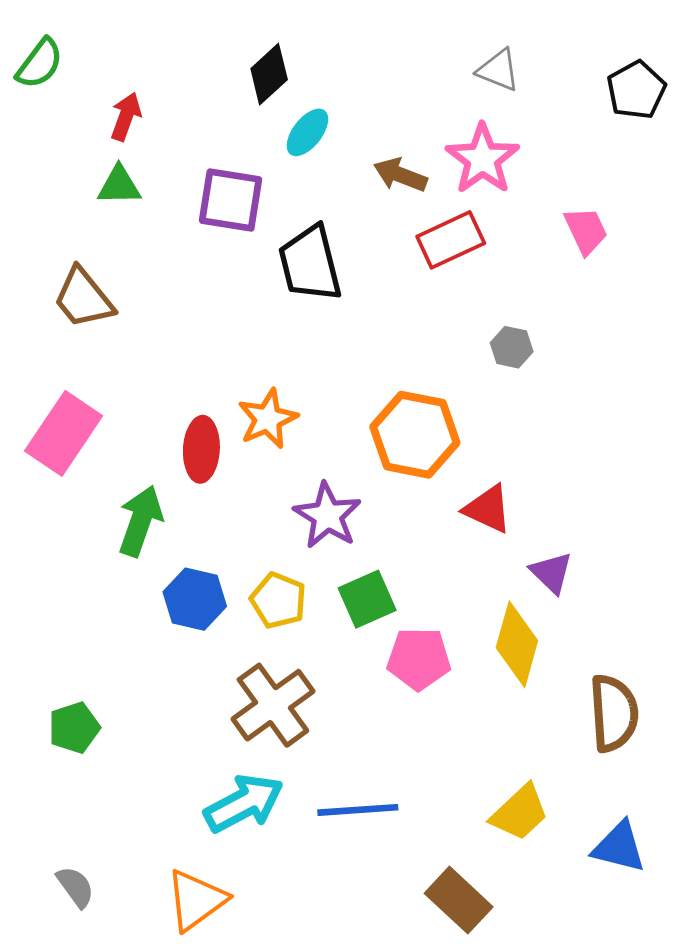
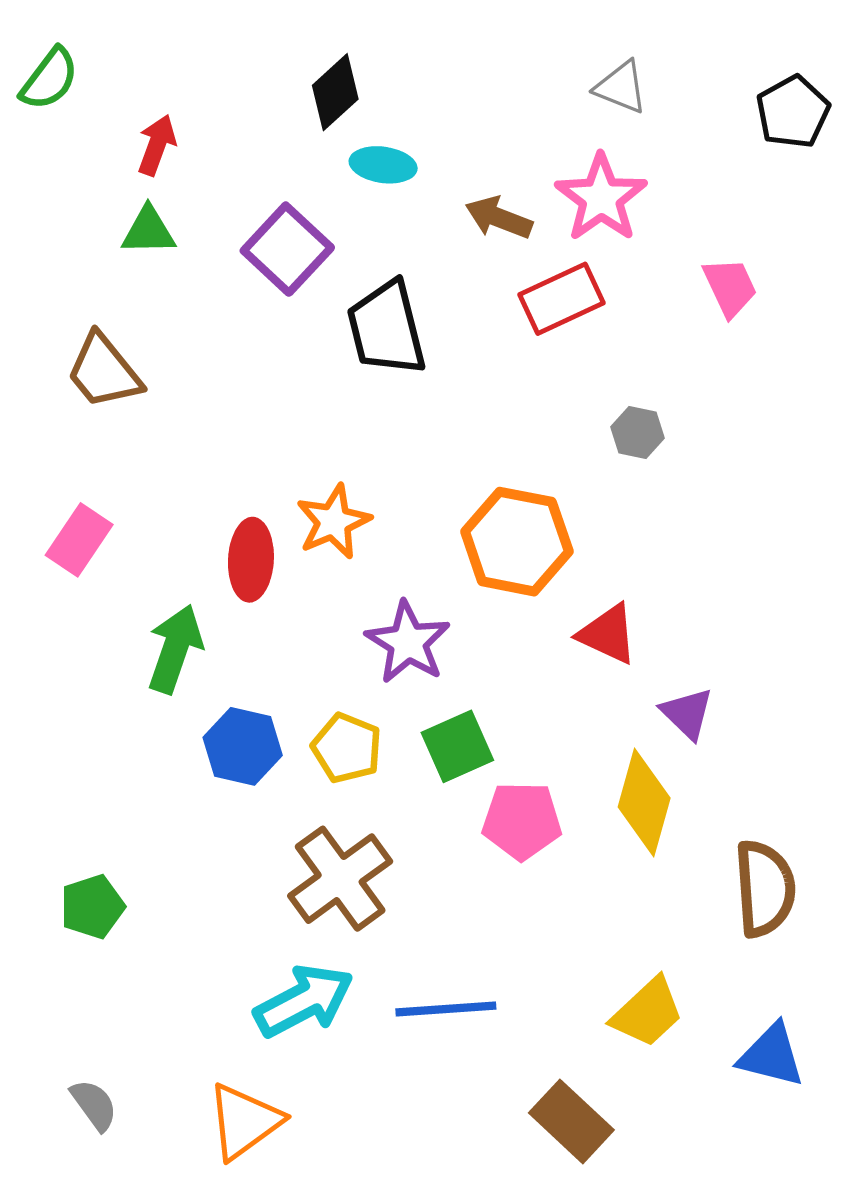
cyan ellipse: (307, 132) -> (383, 165), turned 60
purple square: (231, 200) -> (287, 249), turned 34
pink rectangle: (64, 433) -> (79, 540), size x0.7

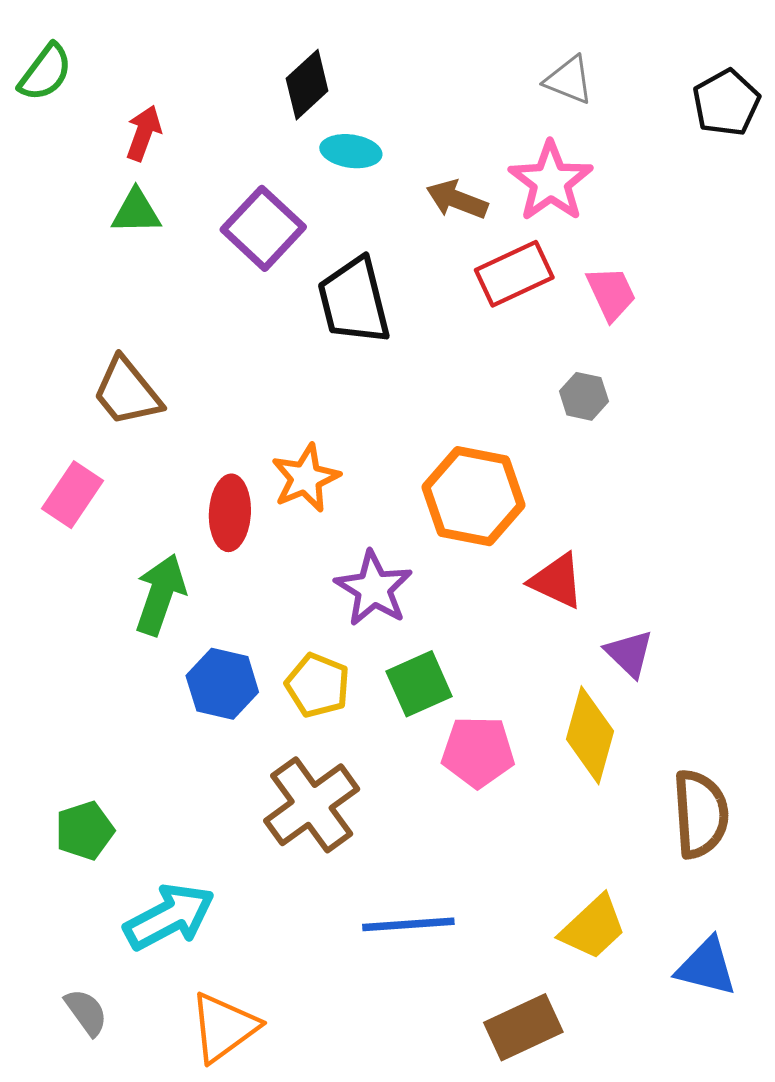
pink trapezoid: (730, 287) -> (611, 293), moved
brown trapezoid: (104, 371) -> (127, 392), moved
cyan arrow: (304, 1001) -> (169, 917), moved
brown rectangle: (571, 1121) -> (523, 1027), turned -68

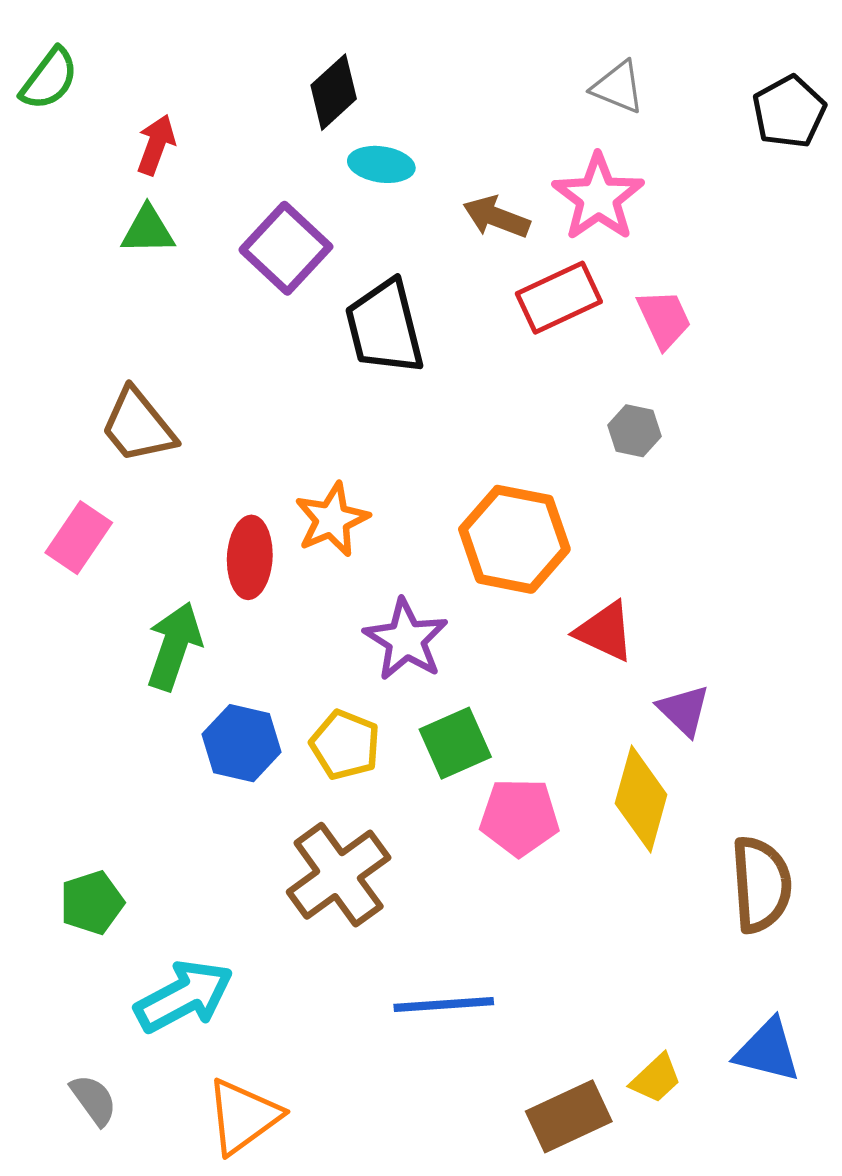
yellow trapezoid: (593, 927) -> (656, 1079), moved, size x0.7

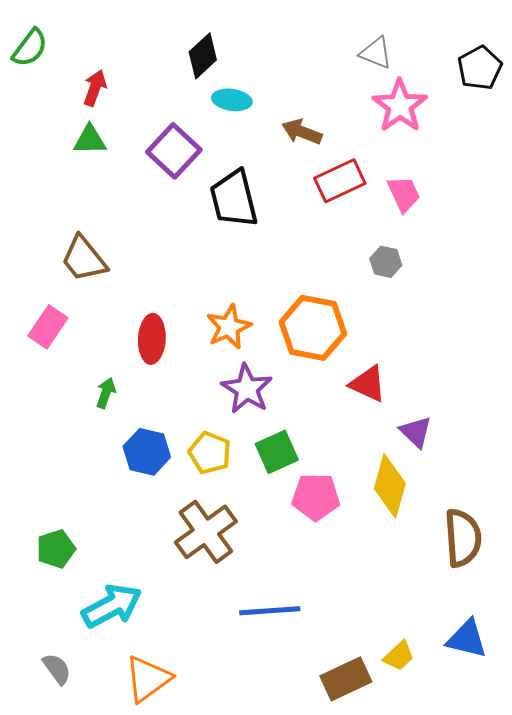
pink star: (598, 197) -> (400, 106), moved
orange star: (332, 520) -> (229, 327), moved
green arrow: (174, 646) -> (106, 393), size x0.6

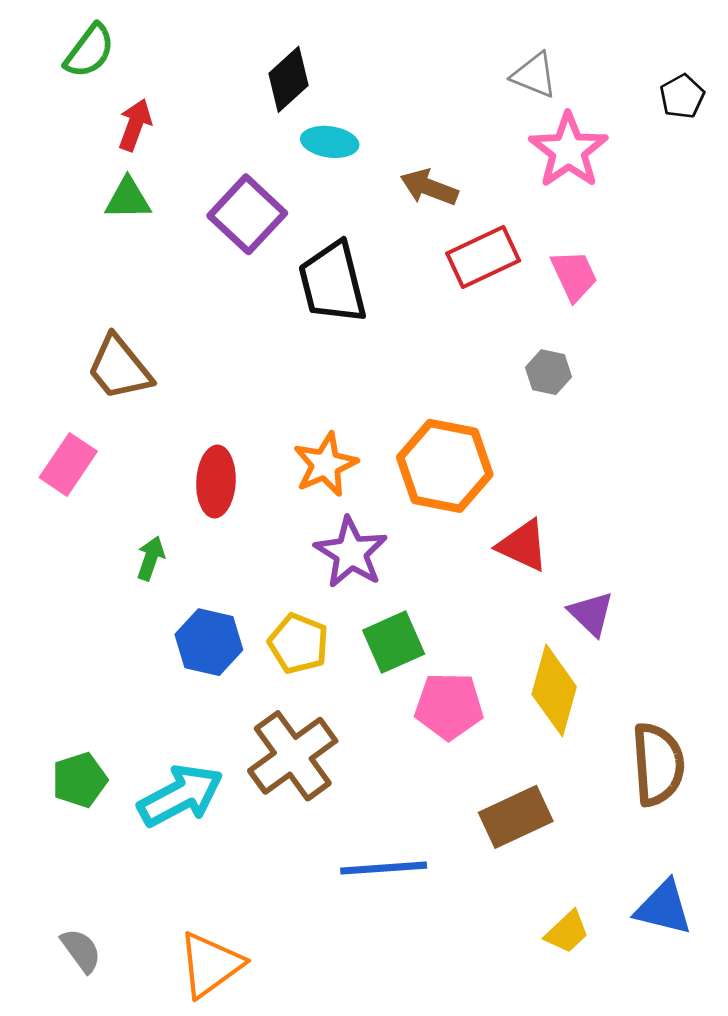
green semicircle: (30, 48) -> (90, 51), moved
black pentagon: (480, 68) -> (682, 96), size x0.7
cyan arrow: (112, 606) -> (180, 796), moved
brown rectangle: (346, 679) -> (516, 817), moved

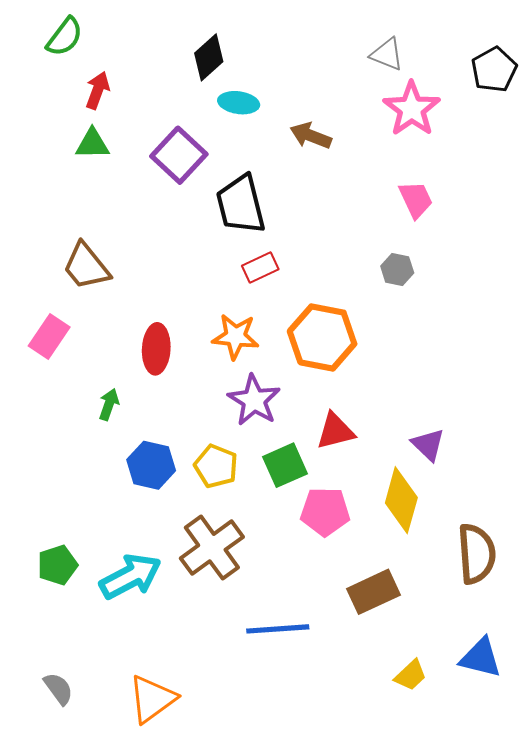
black pentagon: (682, 96) -> (494, 70), size x1.4
red rectangle: (483, 257) -> (260, 267), moved, size x0.7
orange star: (325, 464) -> (236, 336), turned 30
red triangle: (523, 545) -> (335, 431), moved, turned -39

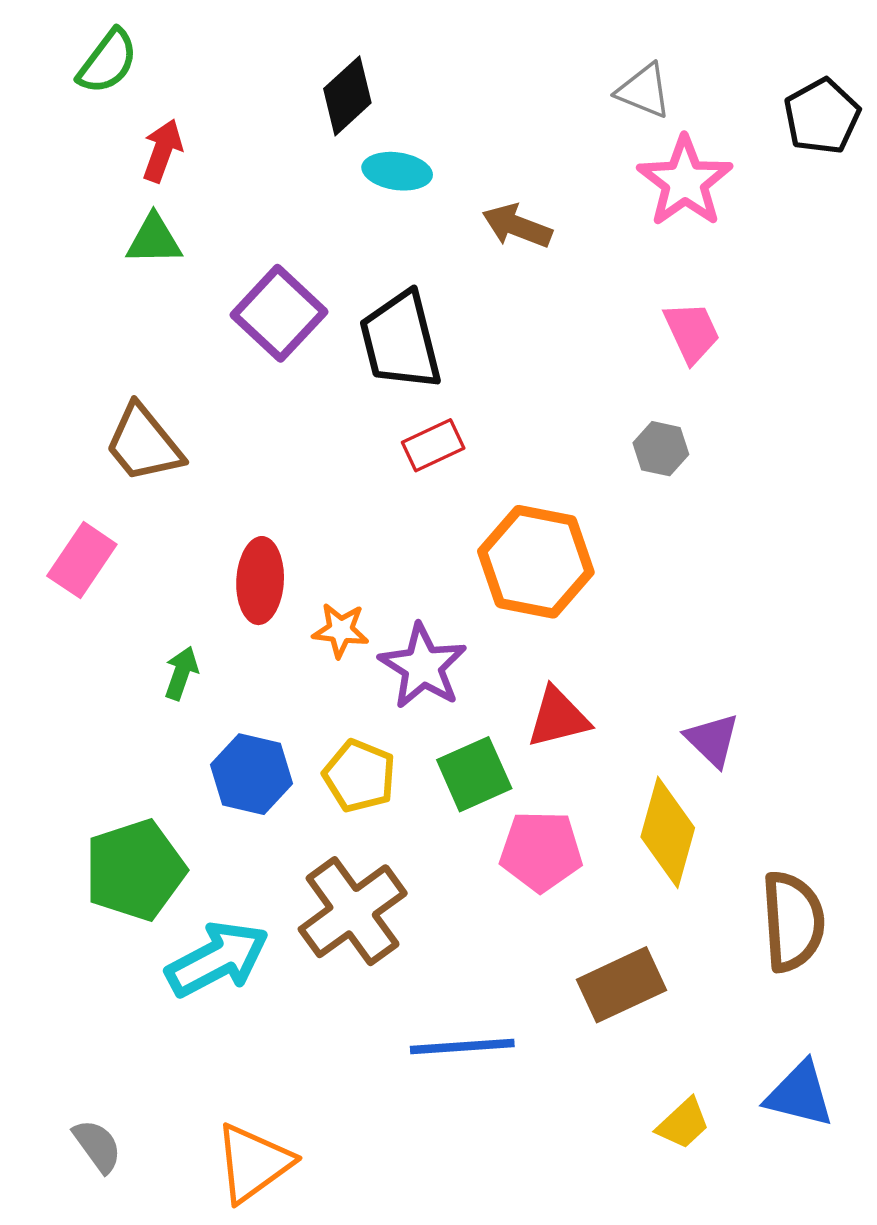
purple square: (179, 155) -> (279, 313), moved
orange star: (236, 336) -> (341, 630), moved, size x0.7
green pentagon: (57, 565) -> (135, 870), moved, size x1.5

